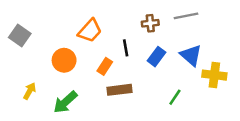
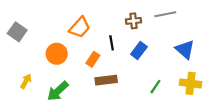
blue triangle: (191, 55) -> (185, 49), moved
yellow cross: (214, 75) -> (191, 83), moved

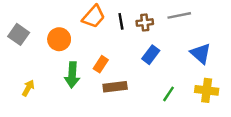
orange trapezoid: (80, 27) -> (94, 17), moved
black line: (112, 43) -> (121, 21), moved
orange circle: (57, 54) -> (59, 39), moved
green arrow: (58, 91) -> (72, 75), moved, turned -45

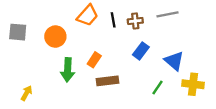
gray square: (19, 34) -> (18, 32), turned -30
blue triangle: (201, 53) -> (174, 61), moved
yellow arrow: (28, 88) -> (27, 93), moved

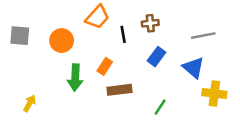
gray line: (167, 14) -> (203, 36), moved
black line: (113, 20) -> (123, 34), moved
green line: (157, 88) -> (160, 107), moved

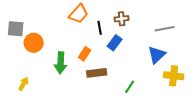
orange circle: (62, 41) -> (34, 43), moved
blue rectangle: (156, 57) -> (115, 43), moved
blue triangle: (193, 68) -> (157, 55), turned 36

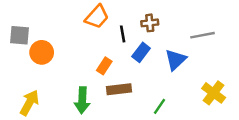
blue triangle: (157, 55) -> (175, 60), moved
green arrow: (61, 63) -> (82, 100), moved
yellow cross: (174, 76) -> (214, 93), turned 30
yellow arrow: (24, 84) -> (29, 103), size x1.5

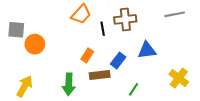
brown cross: (150, 23) -> (125, 19), size x1.5
gray line: (202, 35) -> (175, 14), moved
blue rectangle: (141, 52) -> (118, 61), moved
blue triangle: (175, 60) -> (147, 50), turned 36

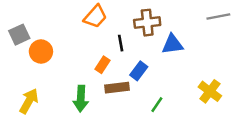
gray line: (175, 14) -> (218, 17), moved
black line: (103, 29) -> (121, 43), moved
gray square: (16, 30) -> (19, 35), turned -30
blue triangle: (147, 50) -> (173, 44), moved

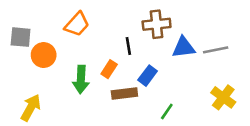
orange trapezoid: (95, 17) -> (77, 24), moved
gray line: (218, 17) -> (216, 50), moved
gray square: (19, 35) -> (21, 37), turned 30
green arrow: (81, 99) -> (81, 79), moved

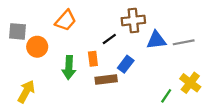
black line: (128, 46) -> (109, 39), turned 64
orange rectangle: (109, 69) -> (93, 59), turned -40
green line: (167, 112) -> (166, 96), moved

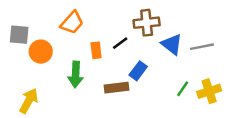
blue triangle: (156, 40) -> (172, 44), turned 45
orange rectangle: (93, 59) -> (96, 50), moved
yellow cross: (190, 83) -> (209, 91), turned 35
green line: (166, 96) -> (183, 89), moved

